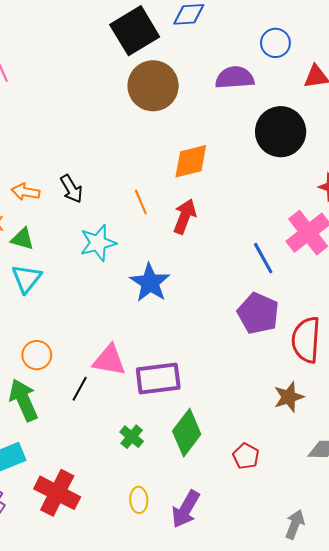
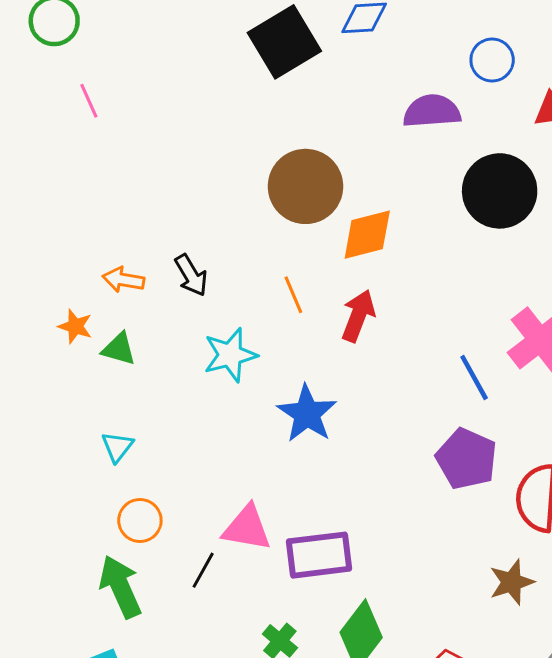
brown circle: (153, 86) -> (305, 186), moved
cyan triangle: (27, 279) -> (117, 447), moved, size x0.7

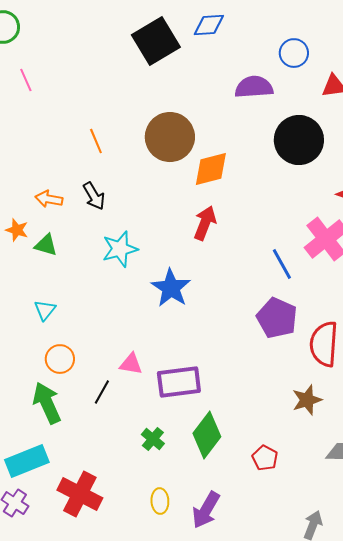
orange line: (293, 295) -> (96, 141), moved
pink triangle: (247, 528) -> (131, 364), size x0.7

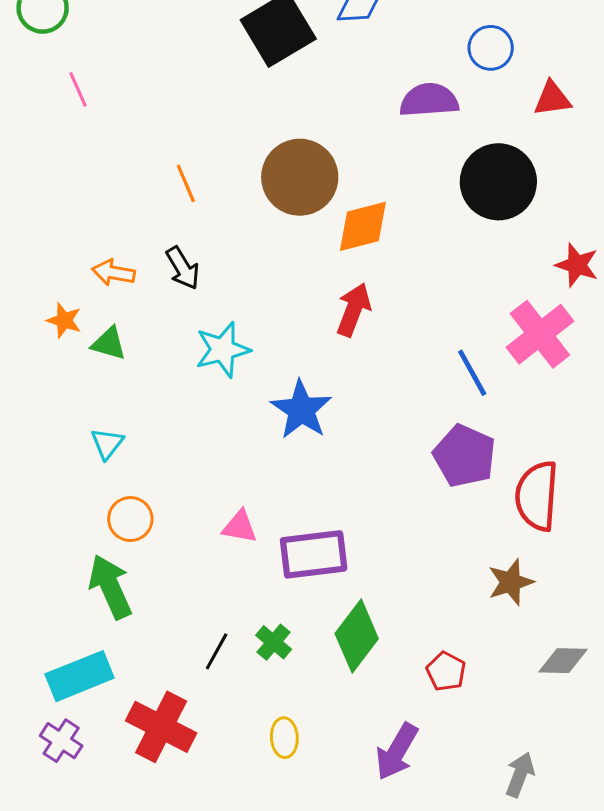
black line: (102, 392) -> (217, 651), moved
purple arrow: (206, 510) -> (397, 752), moved

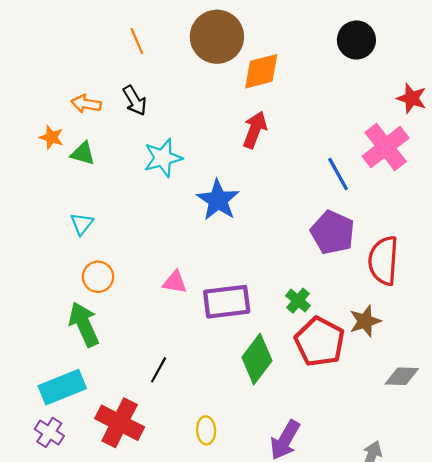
black circle: (498, 182) -> (356, 40), size x0.7
green cross: (274, 642) -> (298, 301), moved
red pentagon: (446, 671) -> (320, 342), moved, size x1.8

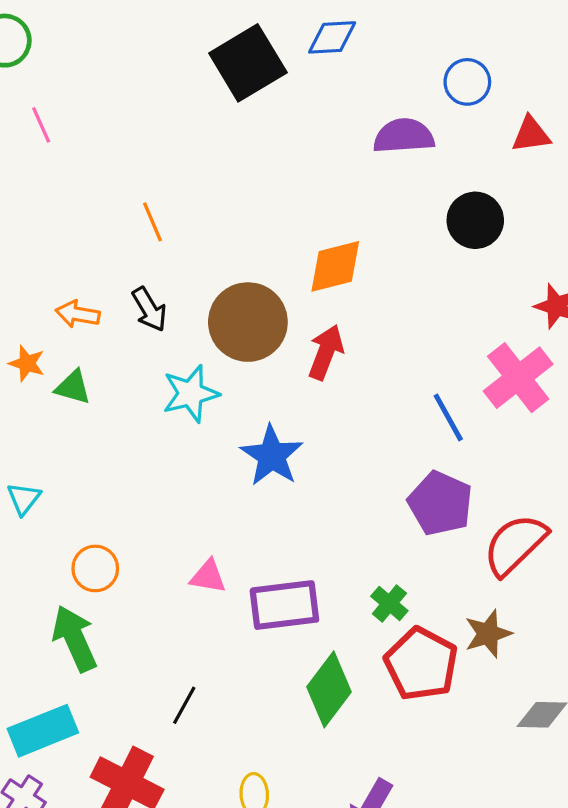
brown circle: (217, 37) -> (248, 322), moved
cyan triangle: (82, 224) -> (24, 499), moved
red semicircle: (383, 261) -> (515, 545), turned 42

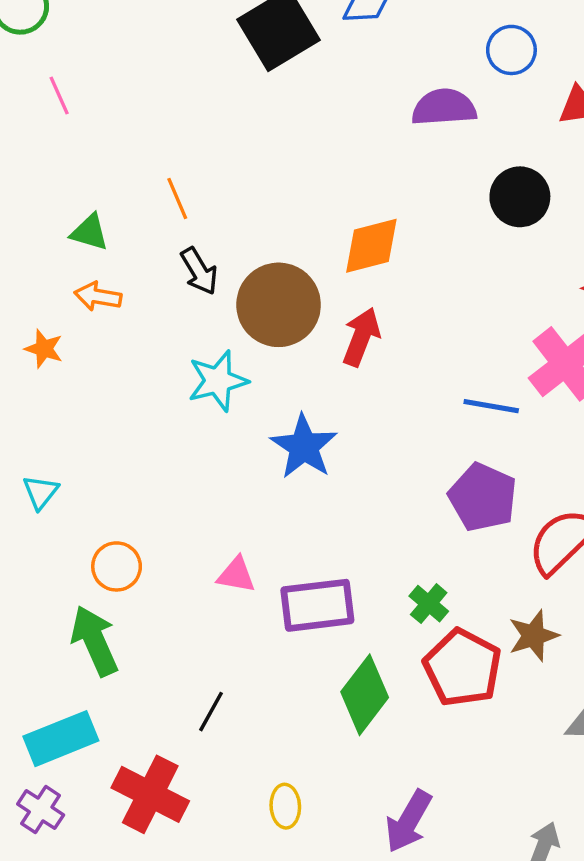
black arrow: (149, 309) -> (199, 271), moved
green triangle: (73, 387) -> (89, 232), moved
blue line: (448, 417) -> (491, 406), turned -51

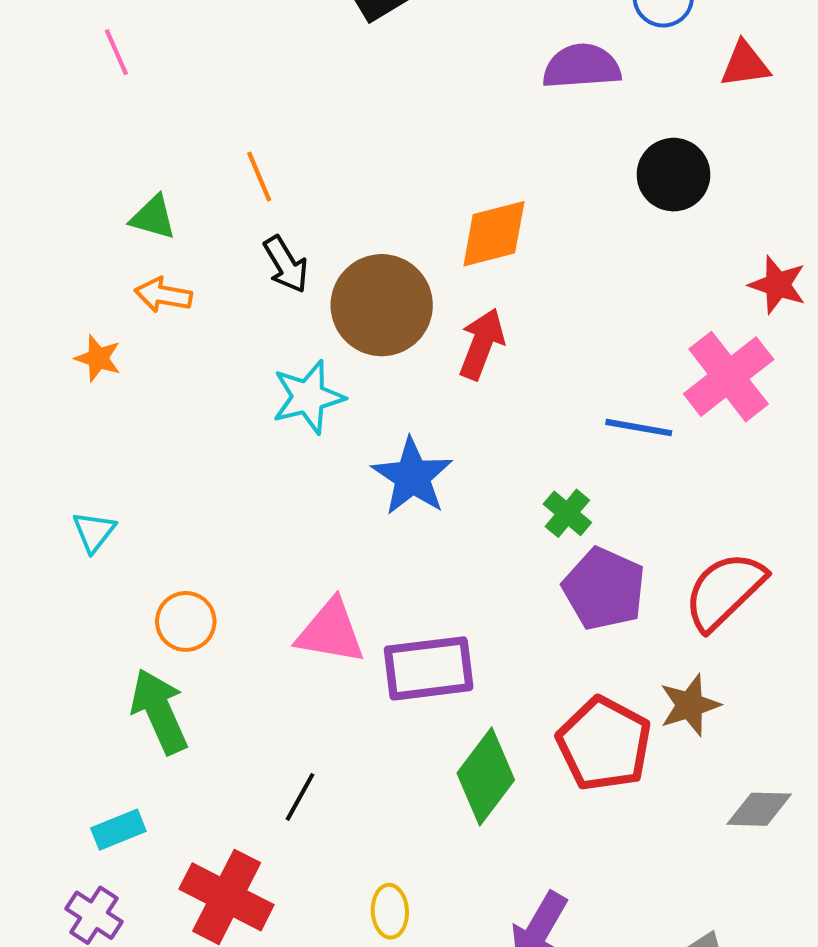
purple pentagon: (483, 497) -> (604, 589), moved
pink triangle: (236, 575) -> (331, 632), size x1.5
green cross: (429, 604) -> (567, 513), moved
cyan rectangle: (61, 739) -> (118, 830), size x0.6

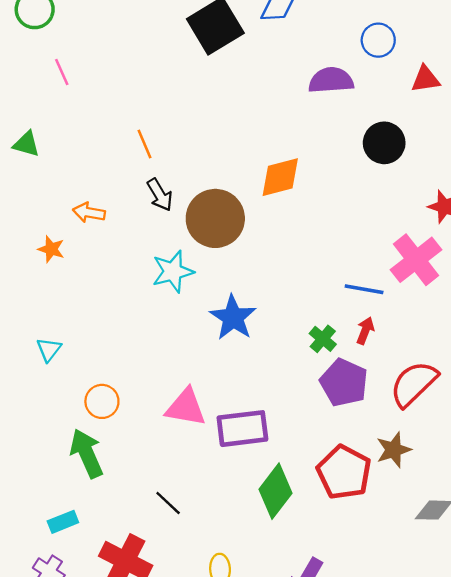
green triangle: (153, 217) -> (26, 144), moved
red arrow: (482, 344) -> (365, 331), moved, size x0.7
black line: (300, 797) -> (168, 503), turned -76

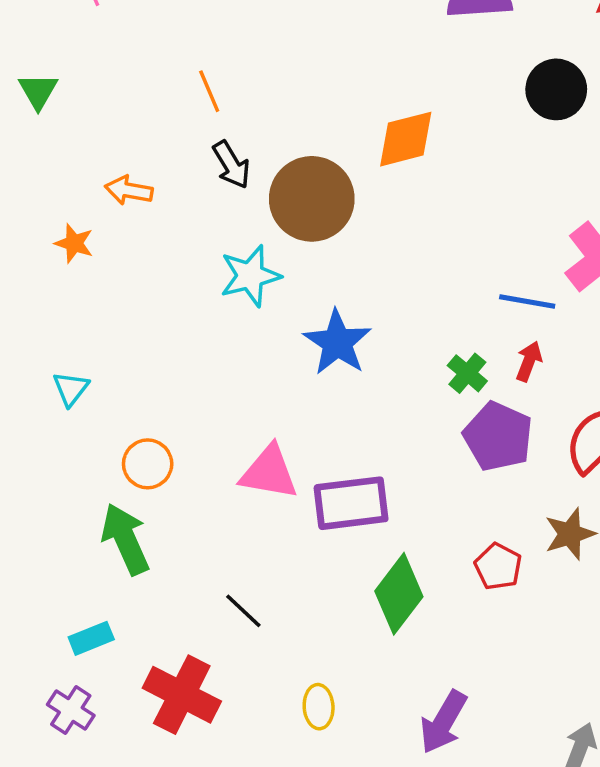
green triangle: (26, 144) -> (38, 91), turned 44
red pentagon: (344, 472) -> (498, 566), size x0.6

